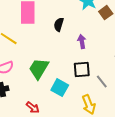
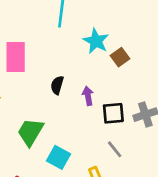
black semicircle: (59, 25) -> (57, 85), moved
black square: (82, 70) -> (113, 113), moved

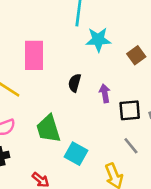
cyan star: (96, 41) -> (98, 40), moved, turned -30
green trapezoid: (30, 132) -> (48, 129), turned -48

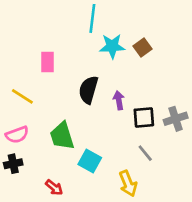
pink rectangle: (34, 55) -> (48, 62), size x0.7
brown square: (136, 55) -> (143, 48), moved
black semicircle: (75, 83) -> (88, 90), size x1.5

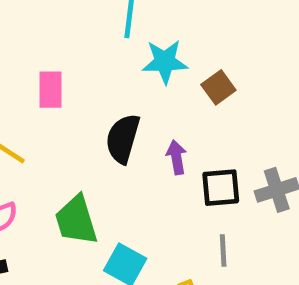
brown square: (143, 48) -> (218, 87), moved
gray line: (145, 153) -> (223, 251), turned 36

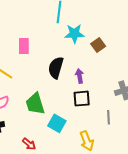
black square: (221, 188) -> (82, 99), moved
gray line: (223, 251) -> (108, 117), moved

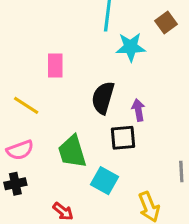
brown square: (98, 45) -> (166, 22), moved
black square: (82, 99) -> (123, 138), moved

